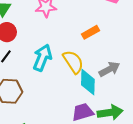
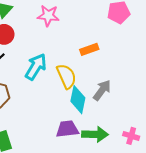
gray arrow: (109, 69) -> (102, 90), turned -35

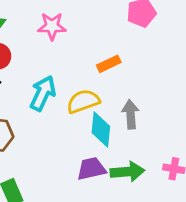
yellow semicircle: (66, 76) -> (83, 101), turned -80
gray arrow: (102, 90) -> (131, 114), turned -35

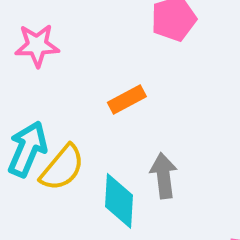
yellow semicircle: (83, 101) -> (62, 168), moved, turned 152

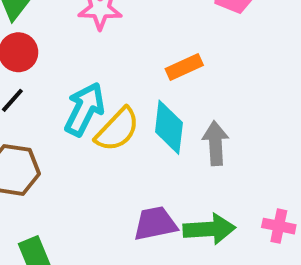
cyan diamond: (119, 201) -> (169, 127), moved

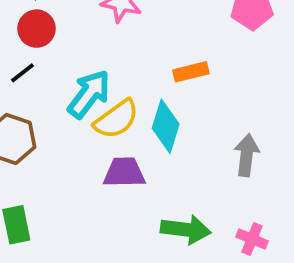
gray arrow: (215, 143) -> (247, 155), moved
purple trapezoid: (155, 223) -> (124, 172), moved

